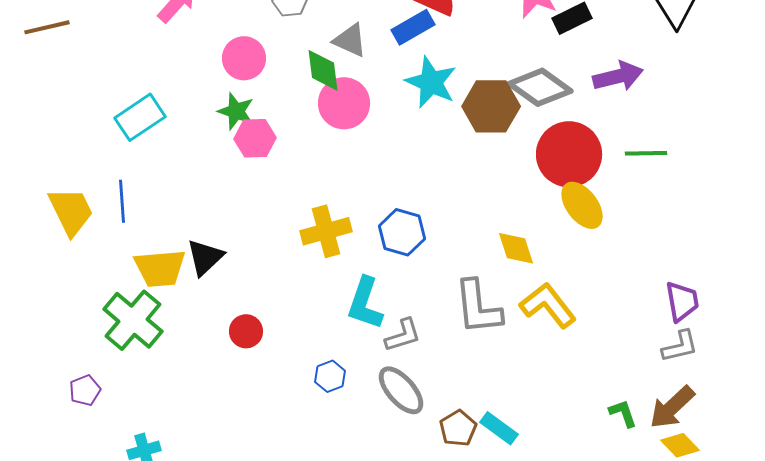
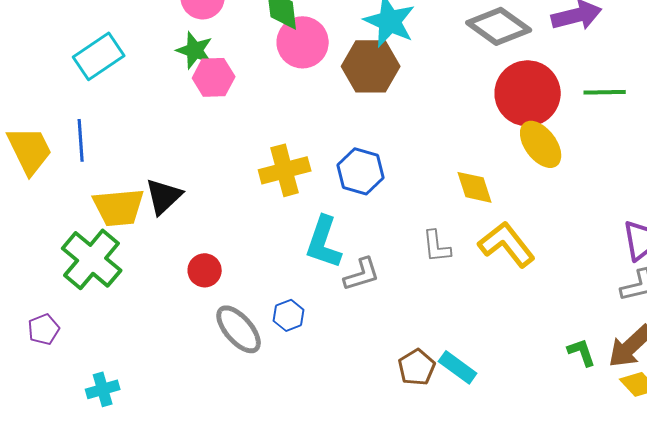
brown hexagon: (491, 106) -> (371, 66), moved
gray L-shape: (478, 307) -> (437, 246), size x0.6
gray ellipse: (401, 390) -> (239, 329), moved

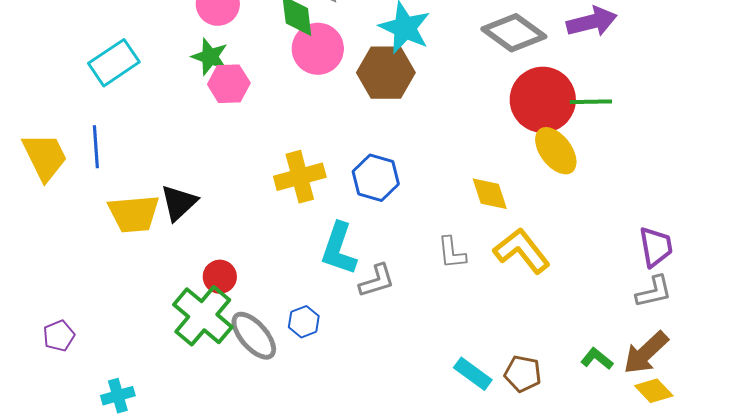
green line: (605, 92) -> (591, 102), moved
green cross: (92, 259) -> (203, 316), moved
green L-shape: (582, 352) -> (597, 359), turned -32
brown pentagon: (417, 367) -> (523, 374), moved, turned -30

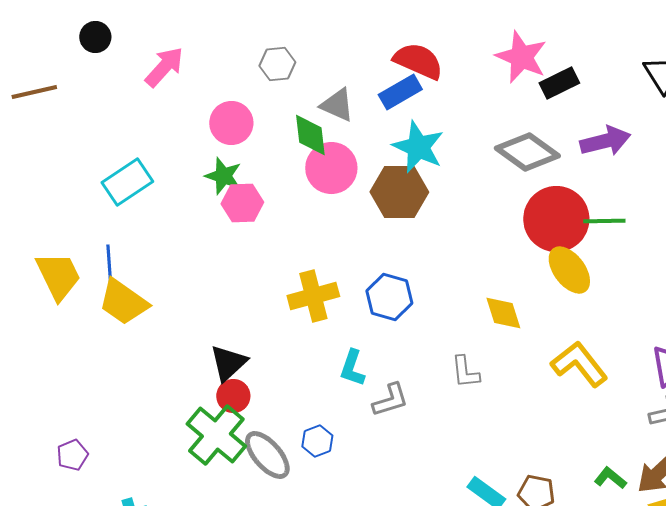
black triangle: (179, 203) -> (228, 363), moved
yellow trapezoid: (134, 214) -> (123, 302), moved, turned 40
cyan L-shape: (339, 249) -> (352, 368), size x0.7
yellow L-shape: (522, 251) -> (579, 364), moved

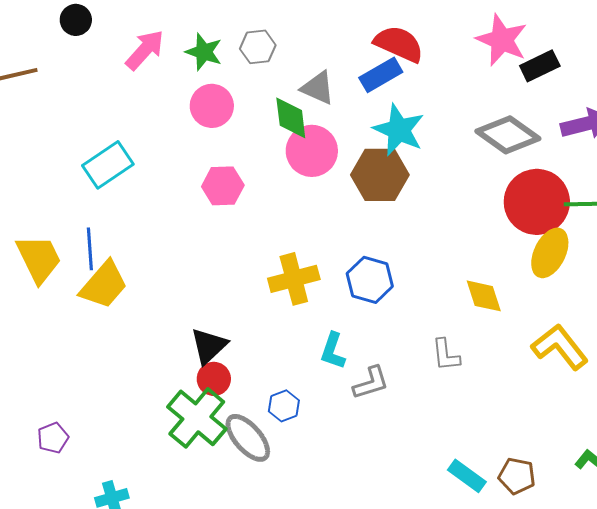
green star: (223, 176) -> (204, 52), moved
yellow ellipse: (569, 270) -> (550, 253), turned 63
yellow trapezoid: (123, 302) -> (104, 285), turned -84
blue hexagon: (317, 441) -> (284, 406), moved

